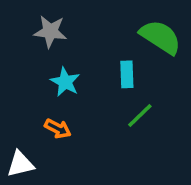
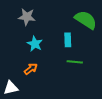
green line: (140, 115) -> (75, 62), turned 49
orange arrow: (58, 129) -> (31, 69), turned -64

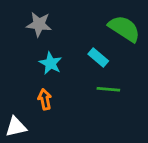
cyan rectangle: (68, 40) -> (98, 57), turned -48
orange arrow: (31, 69) -> (45, 99), turned -64

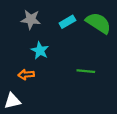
cyan rectangle: (98, 57) -> (67, 22), moved, turned -70
orange arrow: (45, 99) -> (26, 75), moved, turned -84

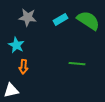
cyan star: (40, 50) -> (16, 45), moved
orange arrow: (26, 75) -> (23, 67), turned -80

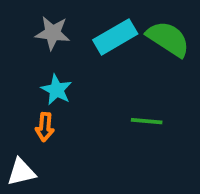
cyan rectangle: (61, 19) -> (115, 37), size x1.5
cyan star: (16, 45) -> (57, 90), moved

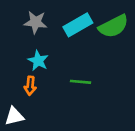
green semicircle: (168, 39) -> (114, 26), turned 120
green line: (147, 121) -> (80, 82), moved

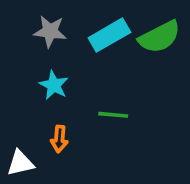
orange arrow: (30, 86) -> (59, 139), moved

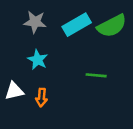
green line: (113, 115) -> (96, 75), moved
white triangle: (20, 163) -> (14, 91), moved

